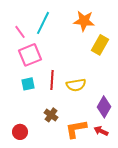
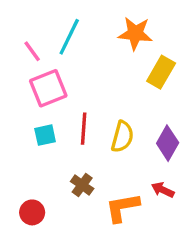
yellow semicircle: (76, 85) -> (122, 137), turned -66
purple diamond: (104, 107) -> (168, 143), moved
red arrow: (101, 131) -> (163, 190), moved

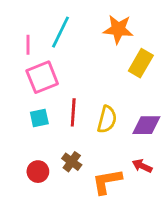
pink line: (32, 51) -> (28, 45), turned 36
purple diamond: (168, 143) -> (146, 125), turned 60
red circle: (32, 212) -> (38, 172), moved

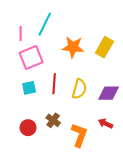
orange star: (118, 29) -> (73, 47), moved
orange L-shape: (107, 181) -> (79, 135), turned 120

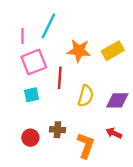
yellow rectangle: (104, 47) -> (113, 51), turned 30
red line: (54, 84) -> (60, 78), moved
brown cross: (53, 120) -> (57, 130), turned -32

